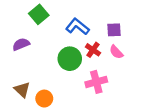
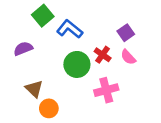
blue L-shape: (77, 27) -> (70, 29), moved
purple square: (114, 30) -> (126, 33), turned -32
brown triangle: (22, 90) -> (34, 89), moved

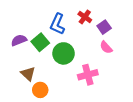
green square: (43, 16) -> (40, 42), moved
blue L-shape: (70, 29) -> (57, 24), turned -105
red cross: (103, 55) -> (85, 17), moved

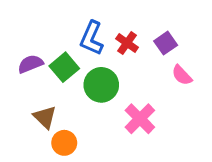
red cross: (85, 17) -> (127, 43), moved
pink semicircle: (106, 47) -> (182, 75), moved
pink cross: (88, 75) -> (140, 119), turned -30

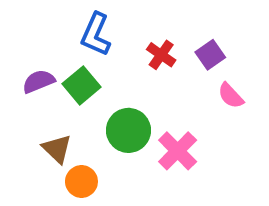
blue L-shape: (92, 38) -> (96, 34), moved
green circle: (101, 85) -> (128, 130), moved

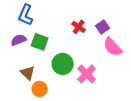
blue L-shape: (96, 34) -> (26, 15), moved
green square: (81, 85) -> (40, 42), turned -30
pink semicircle: (231, 96) -> (113, 47), size x1.5

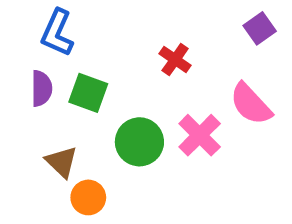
purple square: (103, 27) -> (260, 28), moved
purple semicircle: (19, 40) -> (42, 88), turned 112
pink cross: (87, 74) -> (200, 135), moved

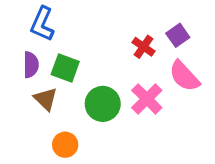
purple square: (260, 28) -> (178, 35), moved
red cross: (175, 60) -> (144, 47), moved
brown triangle: (62, 162) -> (46, 99), moved

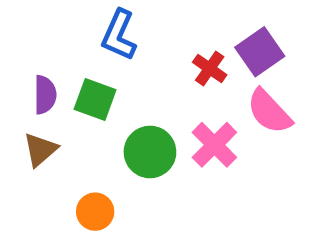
blue L-shape: (42, 24) -> (119, 35), moved
purple square: (178, 35) -> (260, 52), size x1.4
brown triangle: (46, 99) -> (40, 150), moved, turned 35

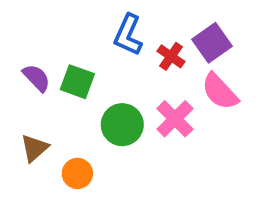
blue L-shape: (119, 35) -> (128, 35), moved
purple semicircle: (45, 95) -> (36, 78), turned -44
brown triangle: (40, 150) -> (34, 148), moved

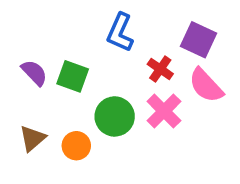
purple square: (212, 43) -> (199, 40), turned -30
red cross: (171, 56) -> (160, 69), moved
orange circle: (77, 173) -> (76, 146), moved

